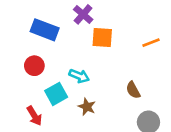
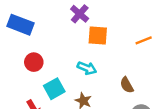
blue rectangle: (45, 30) -> (21, 25), moved
cyan arrow: (79, 76) -> (87, 68), moved

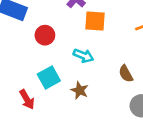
red circle: (34, 62) -> (45, 35), moved

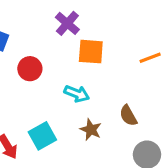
cyan square: (49, 78) -> (42, 136), moved
brown star: (80, 90) -> (91, 130), moved

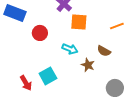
brown semicircle: (128, 116) -> (104, 51), moved, turned -32
brown star: (91, 130) -> (88, 65), moved

